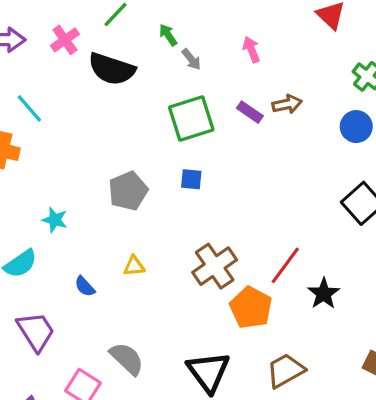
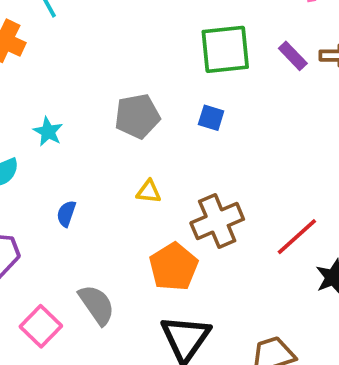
yellow triangle: (134, 266) -> (149, 192), moved
blue semicircle: (85, 286) -> (66, 214), turned 50
orange pentagon: (251, 308) -> (174, 267), moved

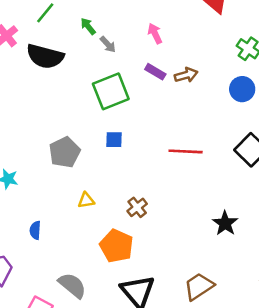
purple rectangle: (293, 56) -> (155, 72), moved
brown cross: (217, 221) -> (137, 207), size x0.6
red line: (297, 237) -> (186, 151), moved, turned 60

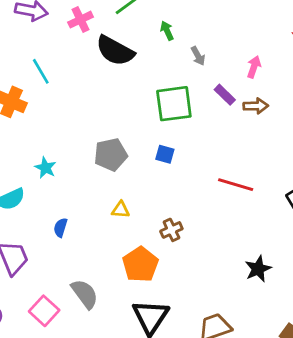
pink arrow: (155, 34) -> (254, 67), moved, turned 30
gray arrow: (108, 44) -> (198, 56), moved

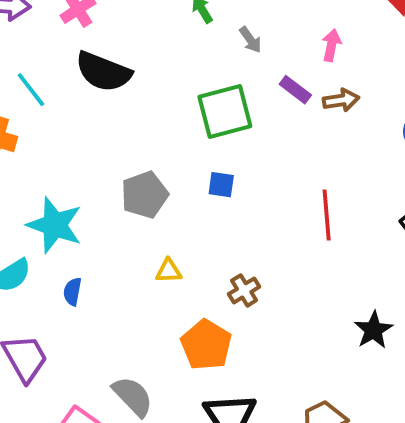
black semicircle: (115, 51) -> (103, 72), moved
cyan star: (45, 168) -> (55, 225), size x1.8
red line: (236, 185) -> (327, 215), turned 76
blue semicircle: (60, 228) -> (72, 292), moved

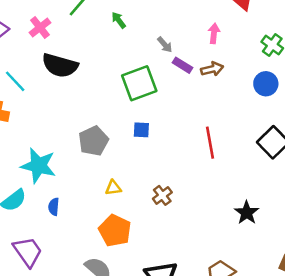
gray arrow: (250, 40) -> (165, 45), moved
pink arrow: (331, 45) -> (214, 33), moved
orange pentagon: (206, 345) -> (115, 231), moved

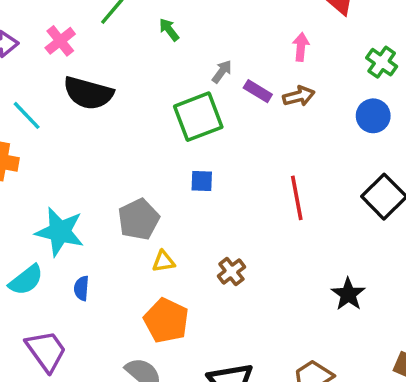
gray arrow: (165, 45) -> (222, 72), moved, turned -102
gray pentagon: (93, 141) -> (139, 219), moved

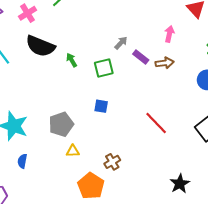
green arrow: (169, 30) -> (72, 60), moved
green square: (198, 117) -> (104, 68), size x0.7
red line: (297, 198) -> (156, 123), turned -40
orange pentagon: (166, 321) -> (91, 186), moved

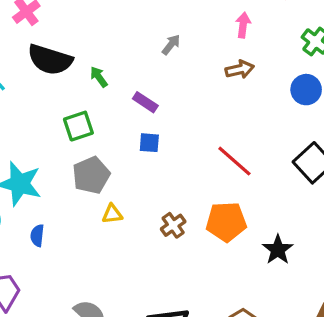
purple rectangle: (141, 57) -> (145, 102), moved
green square: (104, 68) -> (78, 126), moved
orange pentagon: (91, 186) -> (226, 222), moved, turned -30

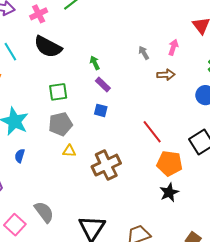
gray arrow: (171, 45) -> (144, 53), moved, turned -80
green arrow: (99, 77) -> (95, 63), moved
orange pentagon: (226, 222) -> (170, 163), moved
brown cross: (173, 225) -> (106, 165), size x1.8

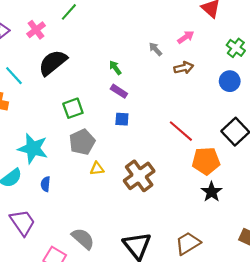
black semicircle: (48, 47) -> (53, 63), turned 124
pink arrow: (173, 47) -> (186, 37), turned 49
green arrow: (95, 63) -> (115, 68), moved

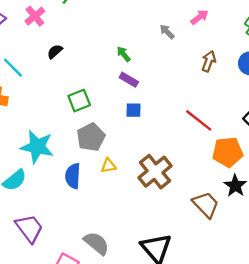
black semicircle: (53, 63) -> (55, 51), size x0.5
brown arrow: (184, 68) -> (209, 61), moved, turned -54
blue semicircle: (45, 184) -> (73, 176), moved, size x1.5
brown trapezoid: (188, 243) -> (206, 205), moved, turned 80

